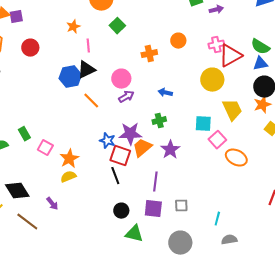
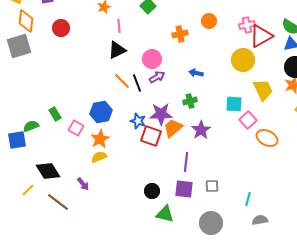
blue hexagon: (70, 77) -> (101, 112), moved
black line: (115, 176) -> (137, 83), moved

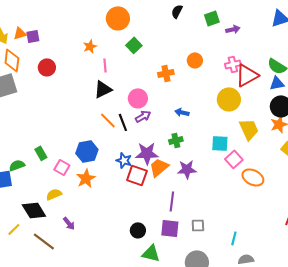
purple star: (201, 130) -> (187, 169), turned 30
yellow semicircle: (99, 157) -> (54, 194), moved

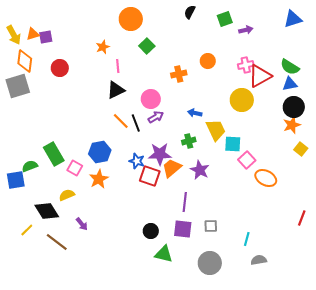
yellow trapezoid: (249, 129) -> (216, 130), moved
green rectangle: (41, 153) -> (54, 154), size x1.6
purple star: (187, 169) -> (200, 170), turned 30

